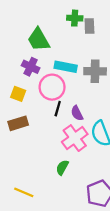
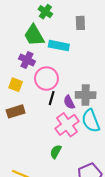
green cross: (75, 18) -> (45, 12), moved, turned 32
cyan rectangle: (66, 67) -> (59, 46), moved
gray cross: (95, 71) -> (86, 95), moved

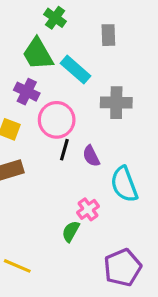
cyan rectangle: (59, 46) -> (75, 70), turned 30
gray cross: (86, 95) -> (116, 103), moved
pink cross: (67, 125) -> (88, 209), moved, size x0.6

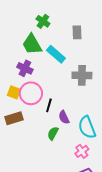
pink circle: (57, 120) -> (31, 93), moved
purple semicircle: (91, 156) -> (64, 117), moved
pink cross: (88, 209) -> (82, 151), moved
green semicircle: (71, 231) -> (53, 133), moved

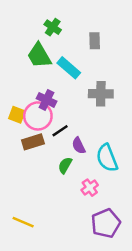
purple cross: (25, 68) -> (47, 100), moved
black line: (49, 105) -> (60, 131), turned 40
brown rectangle: (14, 118) -> (33, 142), moved
pink cross: (82, 151) -> (90, 188), moved

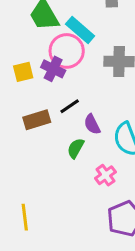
yellow square: (17, 115) -> (23, 72), moved, turned -35
pink circle: (38, 116) -> (67, 51), moved
yellow line: (23, 222) -> (25, 217), turned 60

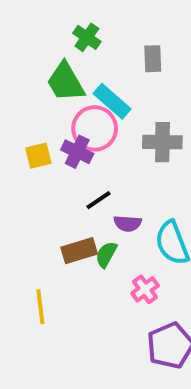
brown rectangle: (37, 120) -> (79, 251), moved
purple semicircle: (92, 124) -> (128, 223), turned -60
yellow line: (25, 217) -> (40, 307), moved

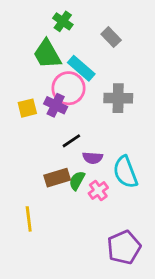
gray rectangle: (153, 59) -> (111, 37), turned -42
pink cross: (145, 289) -> (98, 190), moved

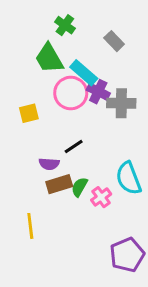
purple cross: (56, 105) -> (98, 92), moved
purple semicircle: (93, 158) -> (49, 164), moved

